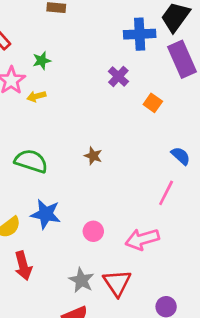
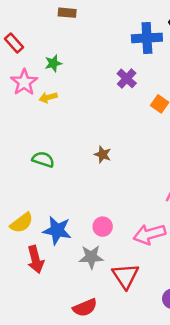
green semicircle: (31, 161) -> (43, 159), size x0.7
blue star: (46, 214) -> (57, 230), moved
gray star: (81, 280) -> (91, 257), moved, turned -30

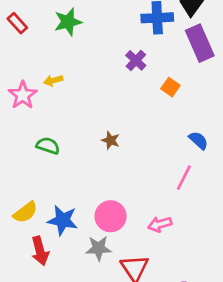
green star: (53, 63) -> (68, 22), moved, size x1.5
pink star: (24, 82) -> (23, 95), moved
pink circle: (103, 227) -> (111, 216), size x1.5
pink arrow: (149, 234) -> (160, 224), size x0.7

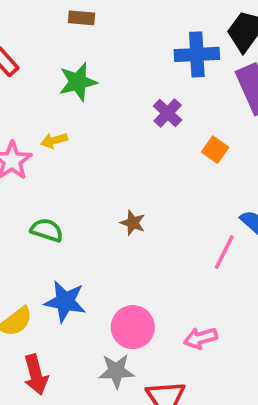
green star: (68, 22) -> (78, 82), moved
pink line: (184, 178) -> (224, 252), moved
blue star: (63, 220) -> (65, 302), moved

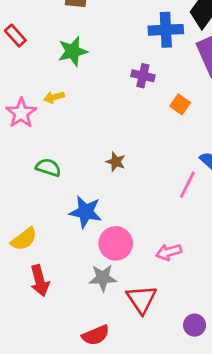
purple cross: (168, 113) -> (143, 76), turned -30
blue star: (65, 302) -> (86, 212), moved

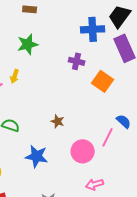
yellow arrow: (54, 97) -> (15, 76), turned -56
orange square: (180, 104) -> (103, 81), size x1.5
pink circle: (116, 243) -> (83, 151), moved

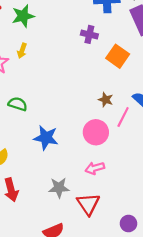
green star: (28, 44) -> (23, 16), moved
brown star: (58, 121) -> (106, 100), moved
pink arrow: (95, 184) -> (95, 168), moved

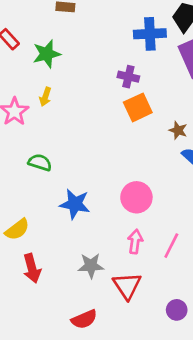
orange square: (118, 56) -> (138, 107), moved, turned 30
brown star: (106, 100) -> (178, 130), moved
pink line: (123, 117) -> (171, 246), moved
pink arrow: (95, 168) -> (135, 242), turned 114

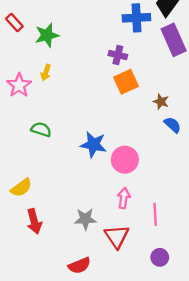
blue star: (75, 204) -> (93, 145), moved
pink line: (171, 246) -> (155, 214), moved, turned -30

